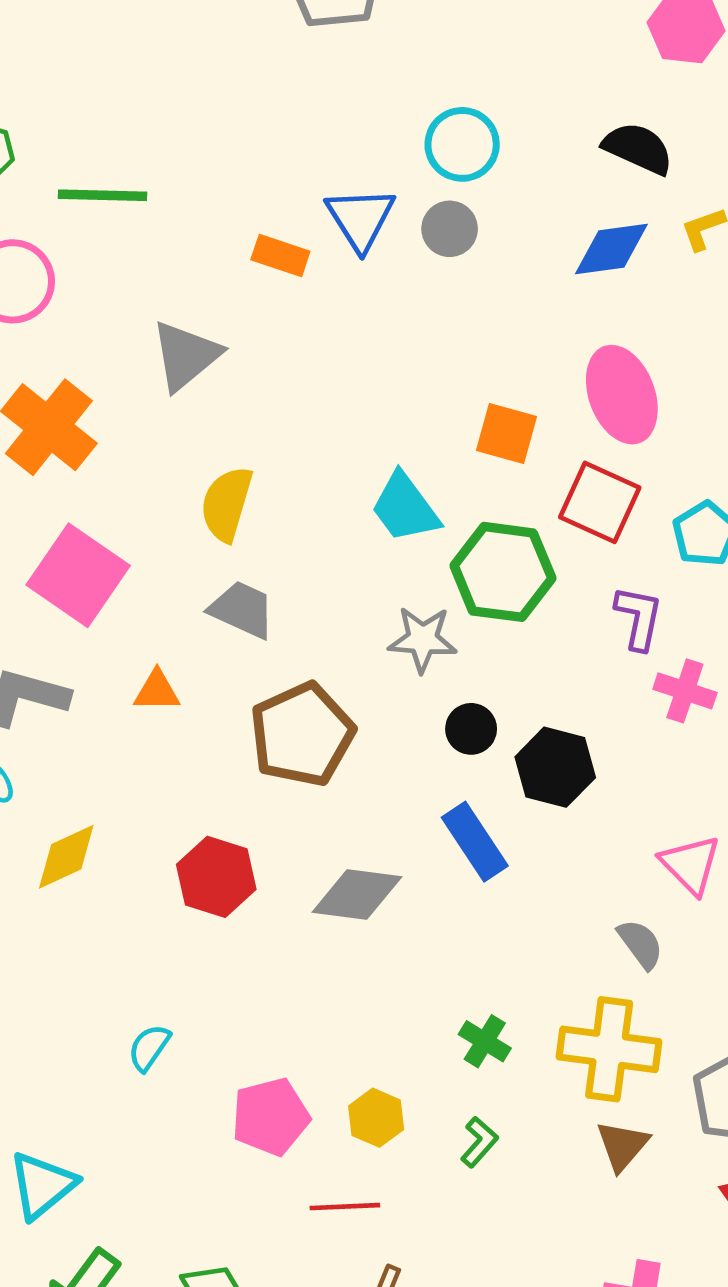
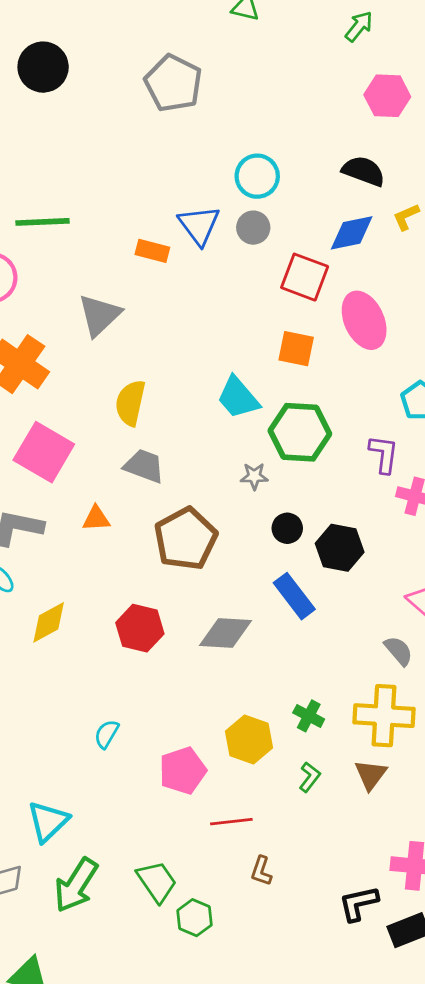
red square: (600, 502) -> (305, 277), moved
gray star: (423, 639) -> (254, 476), size x0.7
yellow hexagon: (376, 1118) -> (249, 740), moved, size x1.4
brown triangle: (622, 1146) -> (371, 775), moved

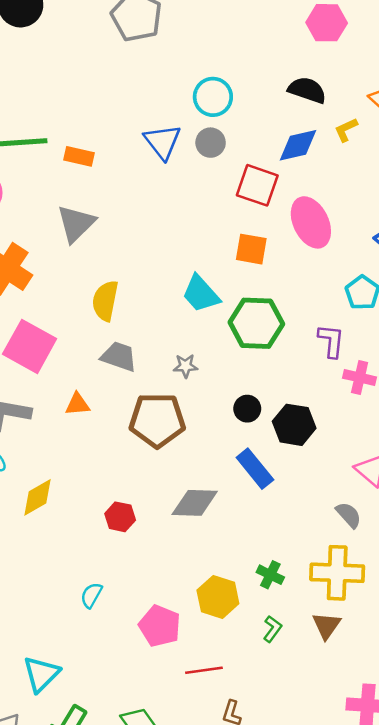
orange rectangle: (152, 251) -> (79, 156), moved
gray star: (254, 476) -> (185, 366), moved
brown pentagon: (186, 539) -> (157, 420), turned 30
red hexagon: (140, 628) -> (120, 517), moved, size x0.7
pink pentagon: (183, 771) -> (160, 626), turned -30

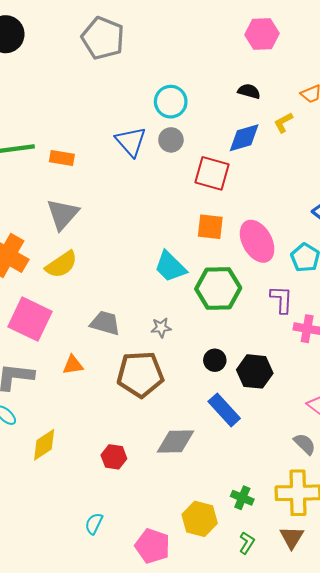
black semicircle: (307, 90) -> (249, 91), size x0.7
pink ellipse: (311, 222) -> (257, 241), moved
yellow semicircle: (105, 301) -> (61, 264), moved, turned -132

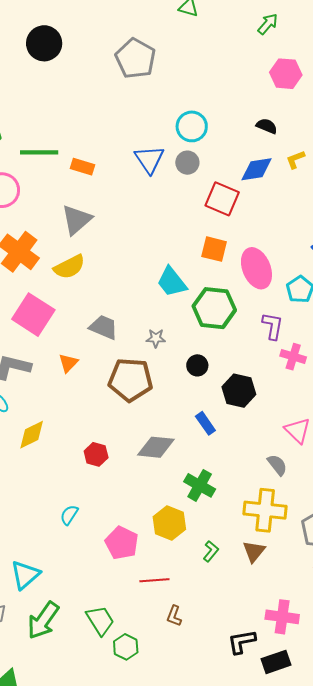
black circle: (215, 360) -> (197, 365), moved
orange triangle: (73, 365) -> (68, 363), turned -45
blue rectangle: (224, 410) -> (205, 423), size x0.7
green cross: (242, 498) -> (200, 485), moved, size x1.4

